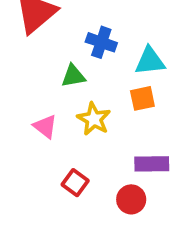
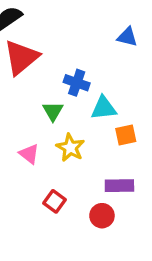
cyan triangle: (150, 61) -> (104, 108), moved
green triangle: (73, 76) -> (53, 111), turned -50
orange square: (142, 98) -> (126, 135), moved

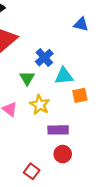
blue cross: (77, 83) -> (44, 58), turned 30
purple rectangle: (119, 186) -> (58, 130), moved
red square: (55, 201) -> (32, 171), moved

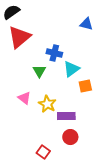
blue cross: (44, 58) -> (54, 53), turned -35
cyan triangle: (64, 76) -> (71, 69), turned -30
yellow star: (40, 105) -> (47, 104), moved

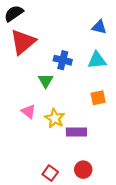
cyan triangle: (71, 69) -> (97, 60), moved, turned 30
red circle: (70, 137) -> (83, 170), moved

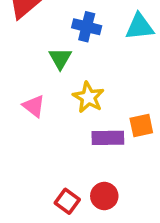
orange square: (98, 98) -> (141, 125), moved
yellow star: (55, 118) -> (88, 97), moved
red circle: (83, 170) -> (104, 196), moved

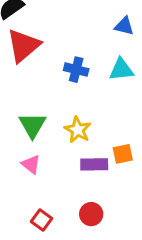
green triangle: (60, 58) -> (32, 125), moved, size x1.4
pink triangle: (34, 106) -> (31, 164), moved
red square: (67, 201) -> (42, 220), moved

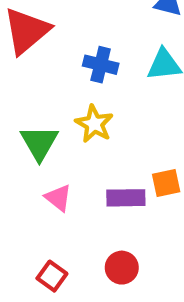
yellow star: (78, 130) -> (94, 124), moved
pink triangle: (31, 164) -> (58, 198), moved

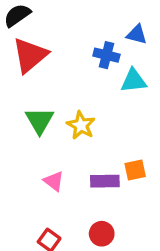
blue cross: (101, 65) -> (106, 55), moved
green triangle: (39, 143) -> (40, 121), moved

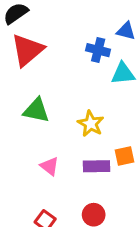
green triangle: (40, 121) -> (36, 110), turned -48
yellow star: (81, 125) -> (91, 124), moved

